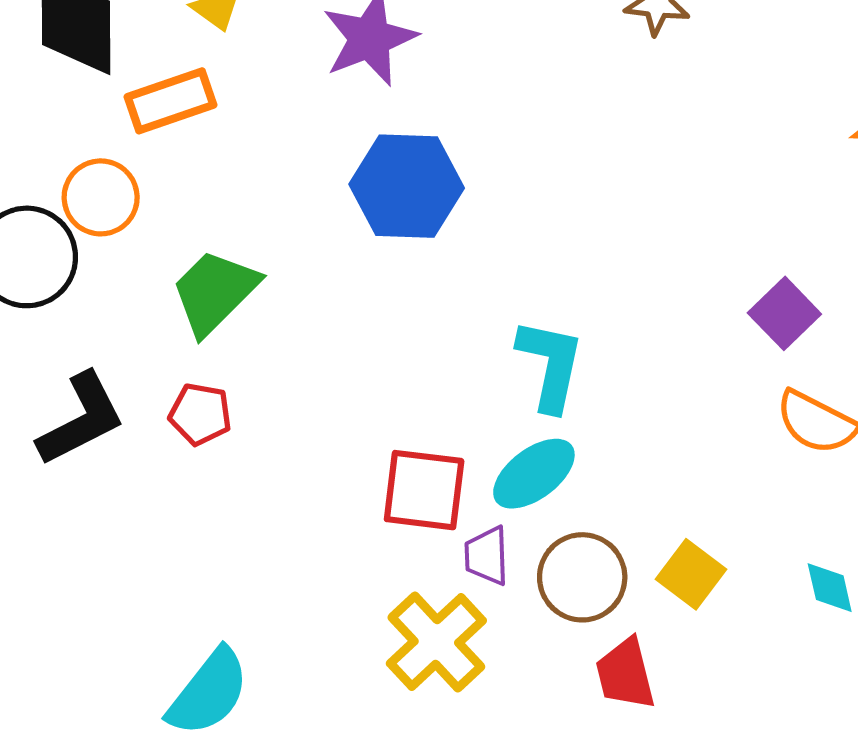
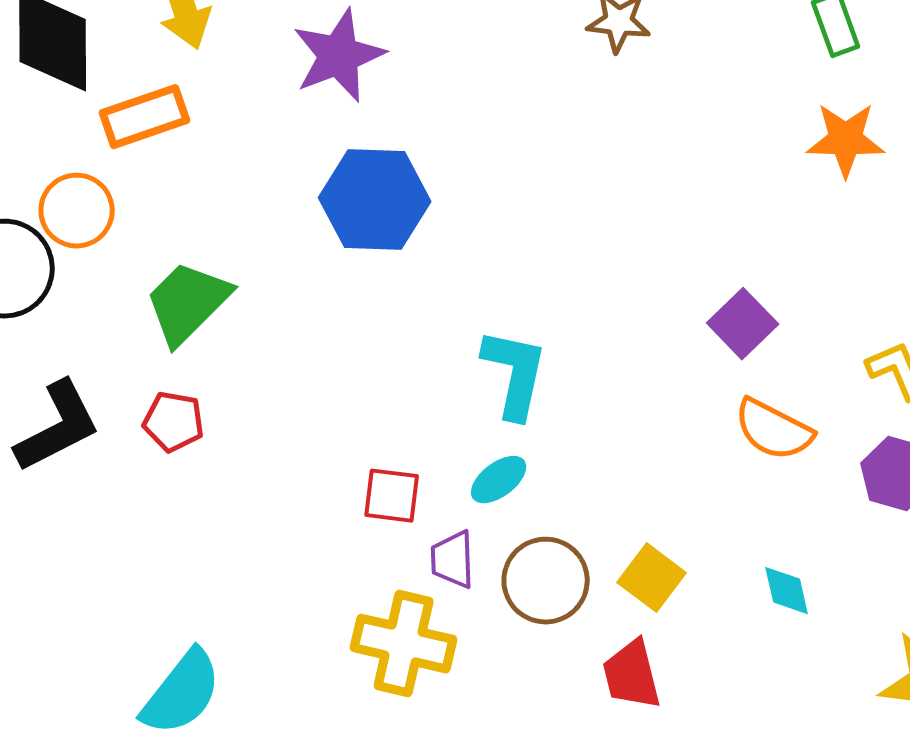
cyan ellipse: (534, 474) -> (499, 480), size x0.7
red square: (424, 490) -> (392, 496), size x0.7
yellow cross: (436, 642) -> (404, 644), turned -34
red trapezoid: (625, 674) -> (632, 675), moved

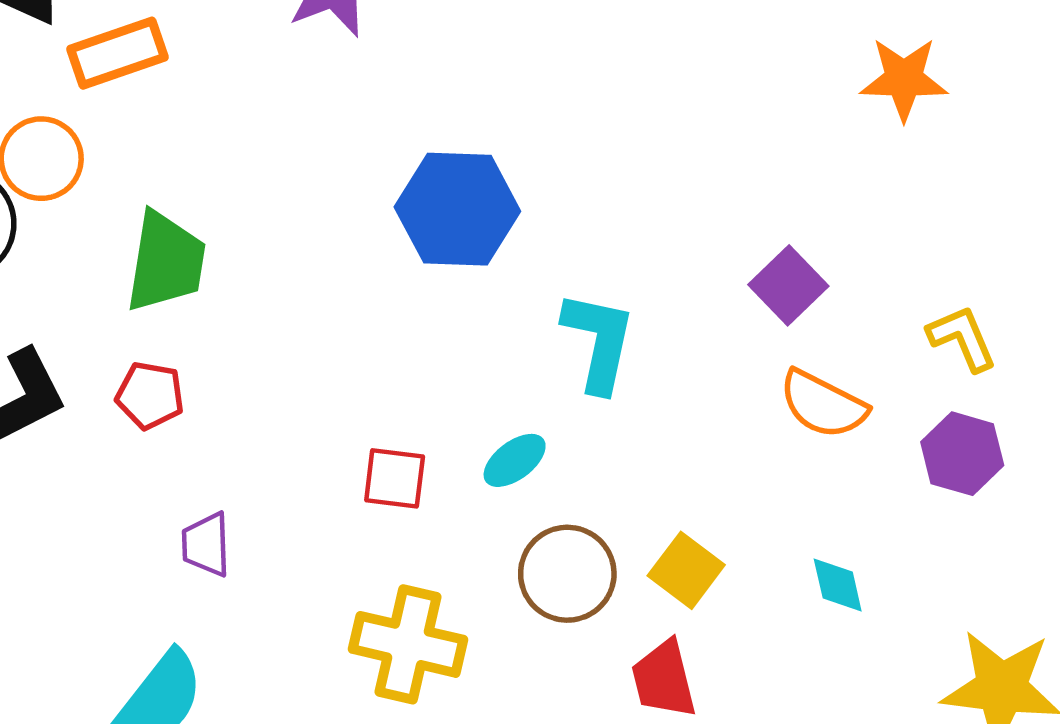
blue hexagon: (375, 200) -> (457, 209), moved
green trapezoid: (188, 303) -> (166, 262), turned 144
cyan L-shape: (515, 374) -> (599, 342), moved
purple trapezoid: (453, 560) -> (206, 545), moved

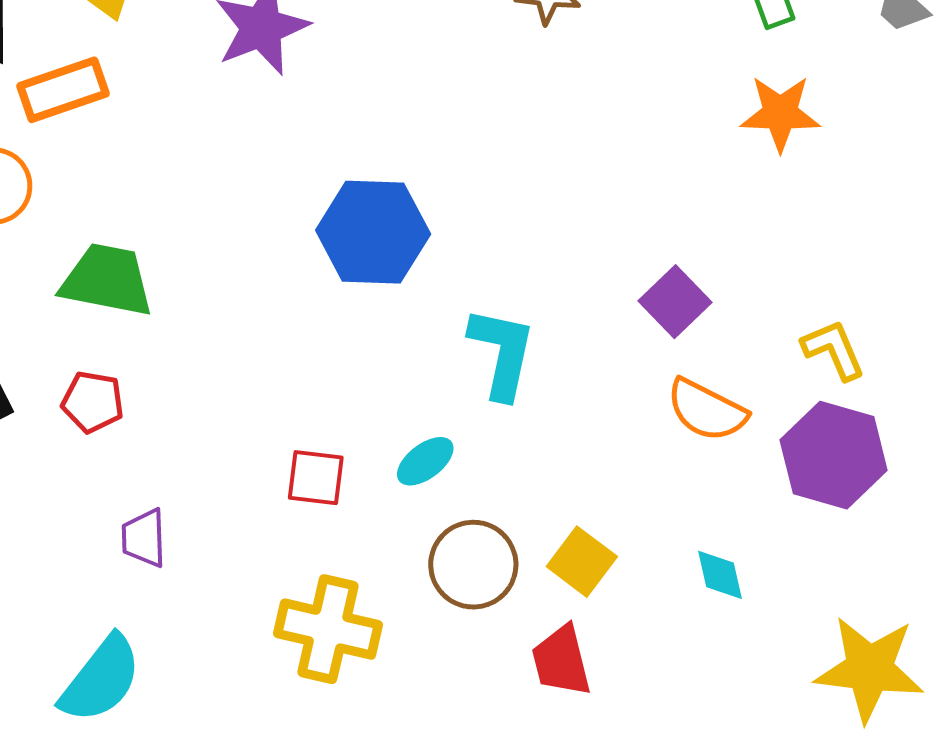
green trapezoid: (166, 262) -> (107, 280), turned -88
purple hexagon: (962, 454) -> (834, 455), size x1.4

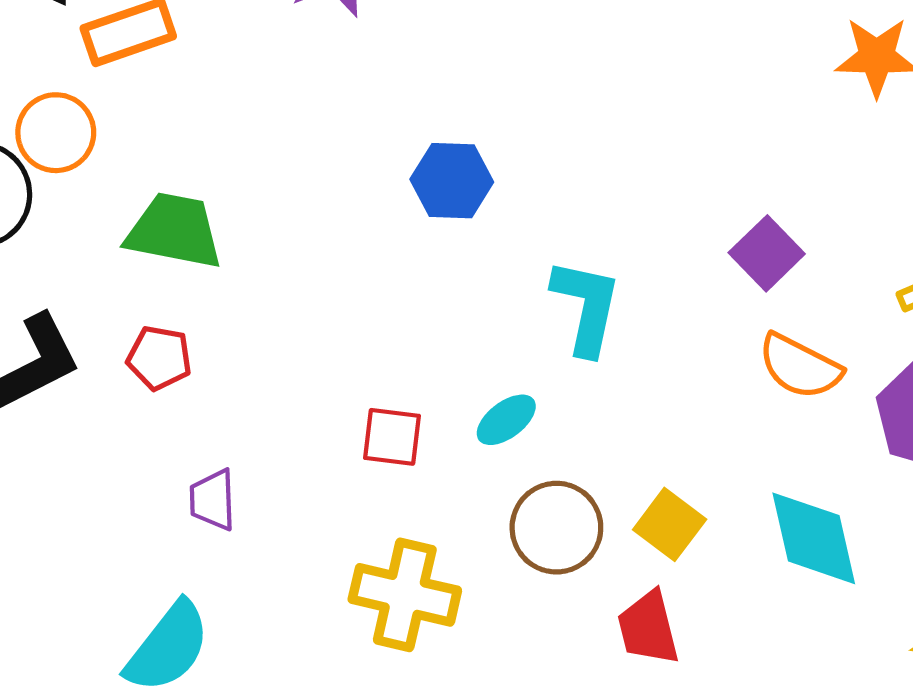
blue hexagon: (373, 232) -> (452, 181), size x0.7
cyan diamond: (720, 575) -> (814, 538), size x1.8

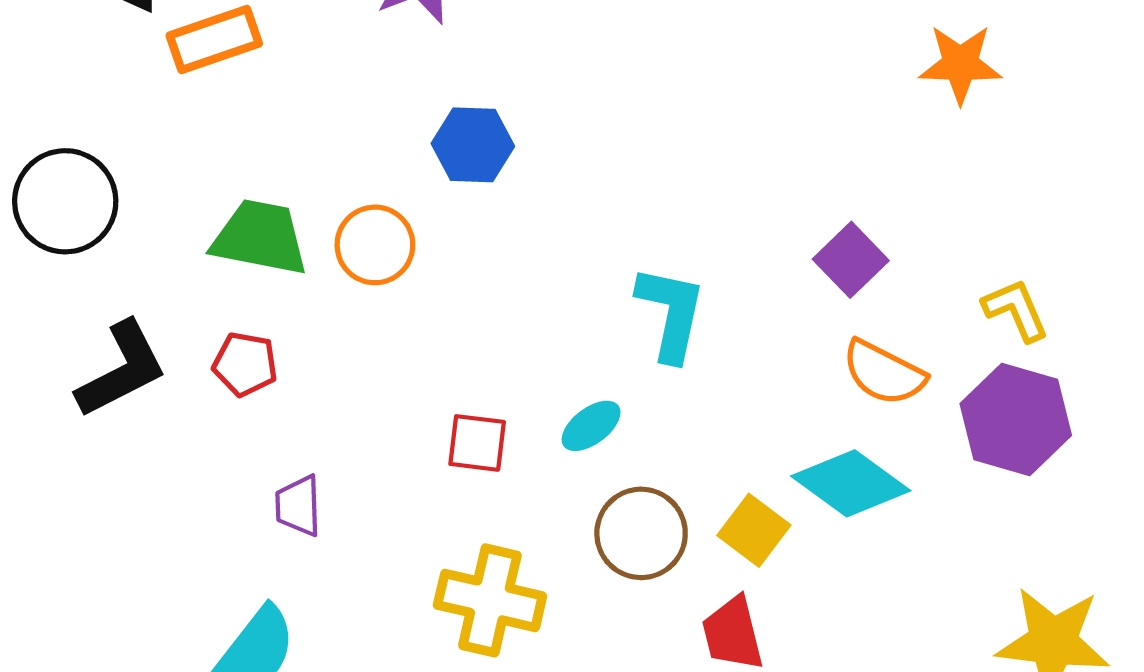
orange circle: (56, 133) -> (375, 245), moved
blue hexagon: (452, 181) -> (473, 145), moved
cyan diamond: (814, 538) -> (851, 483), moved, turned -41

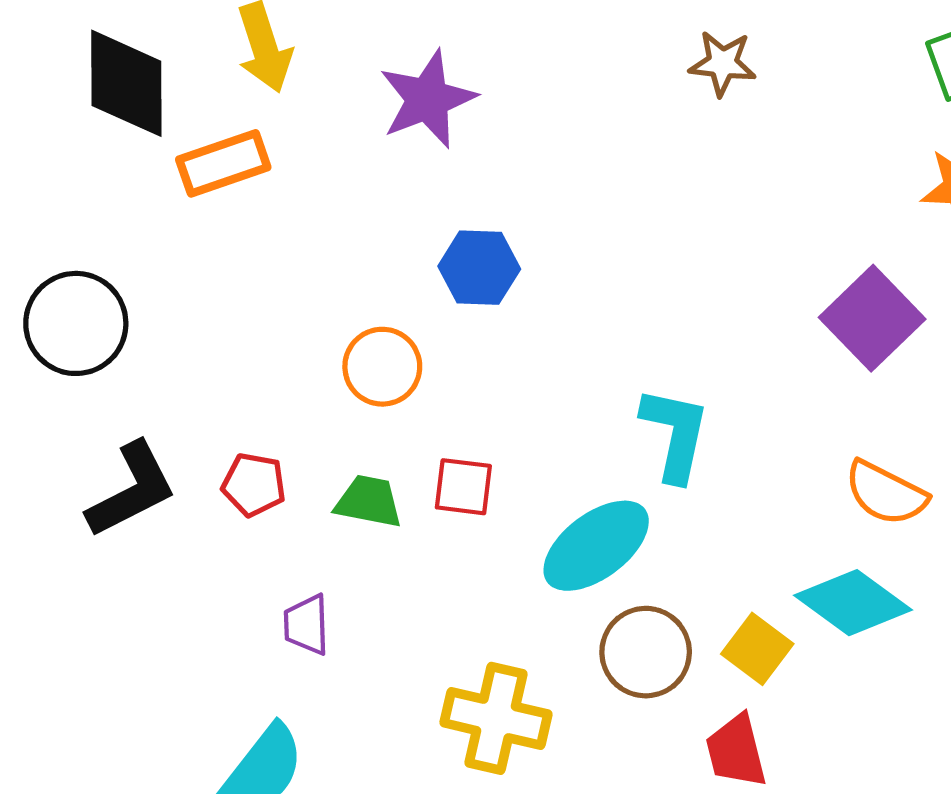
green trapezoid: (260, 237) -> (369, 501), moved, size x0.7
purple square: (851, 260) -> (872, 318), moved, size x1.4
cyan ellipse: (591, 426) -> (596, 546), size x1.8
red square: (477, 443) -> (463, 487), moved

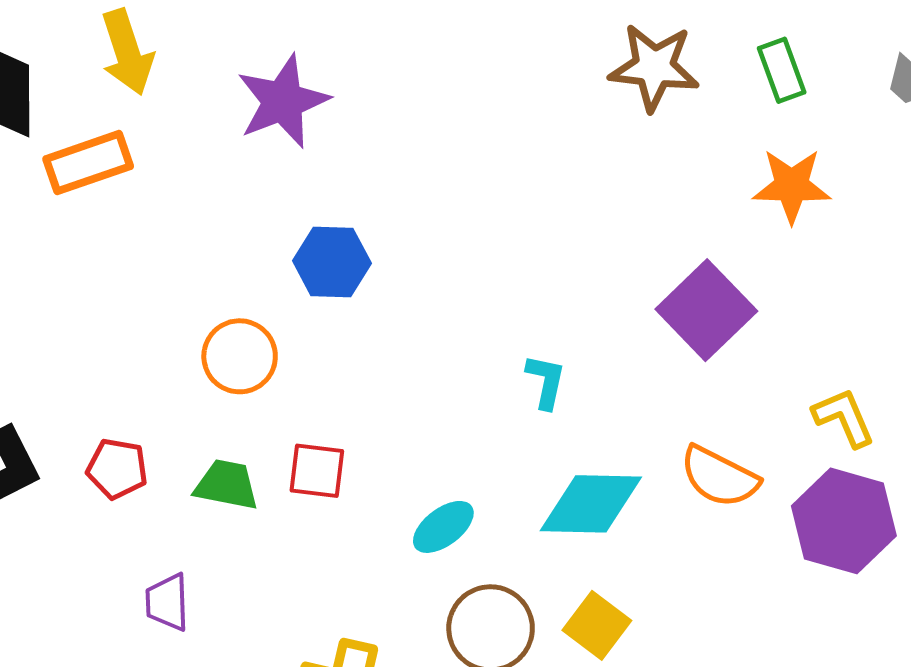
brown star: (722, 63) -> (654, 67), moved, size x1.4
cyan L-shape: (675, 434) -> (546, 381), moved, size x0.6
cyan ellipse: (596, 546) -> (443, 527), size x0.6
cyan diamond: (853, 603) -> (591, 504), moved, turned -35

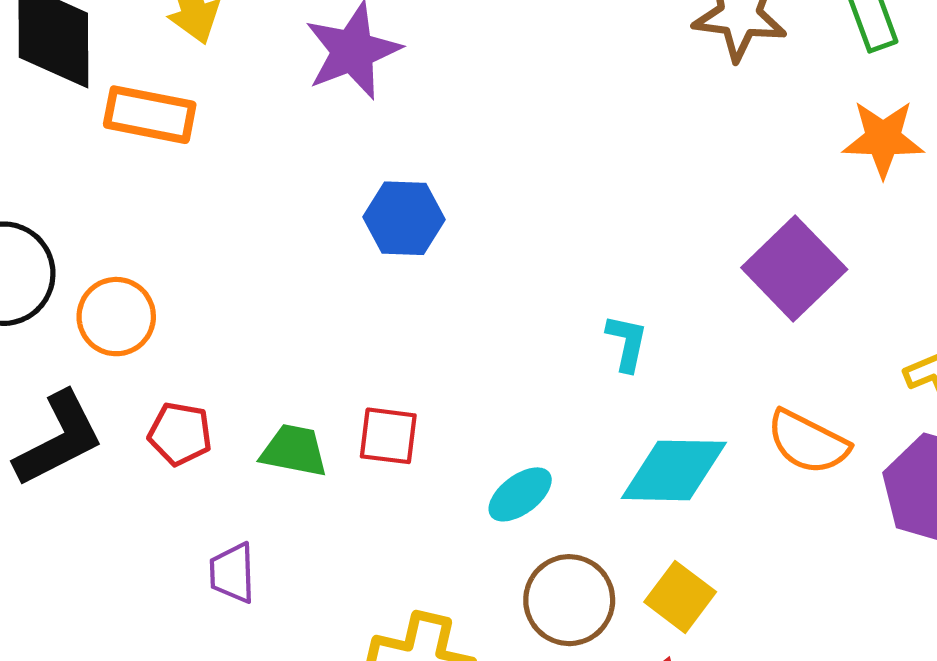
orange rectangle: (88, 163) -> (150, 115), turned 30
orange circle: (240, 356) -> (116, 317), moved

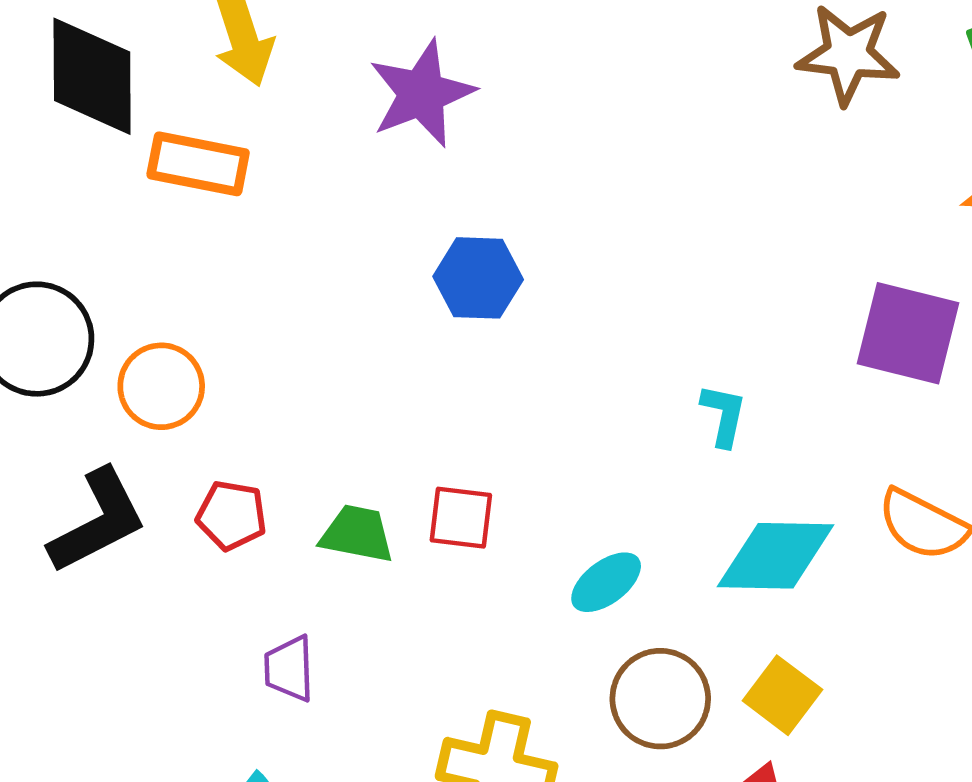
purple square: (794, 268) -> (908, 333), turned -32

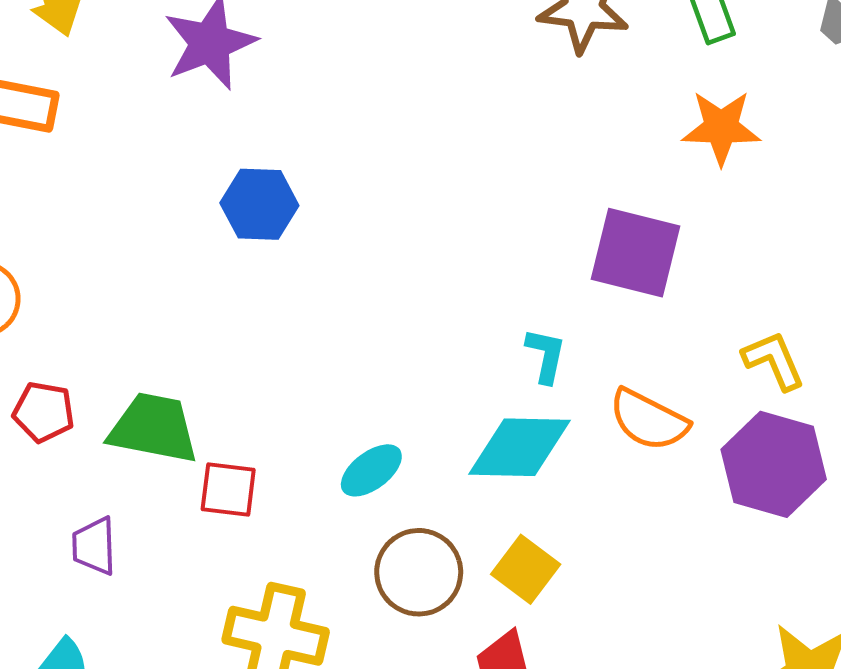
cyan L-shape: (724, 415) -> (546, 355), moved
red square: (461, 518) -> (228, 490), moved
green trapezoid: (357, 534) -> (154, 428), size x1.4

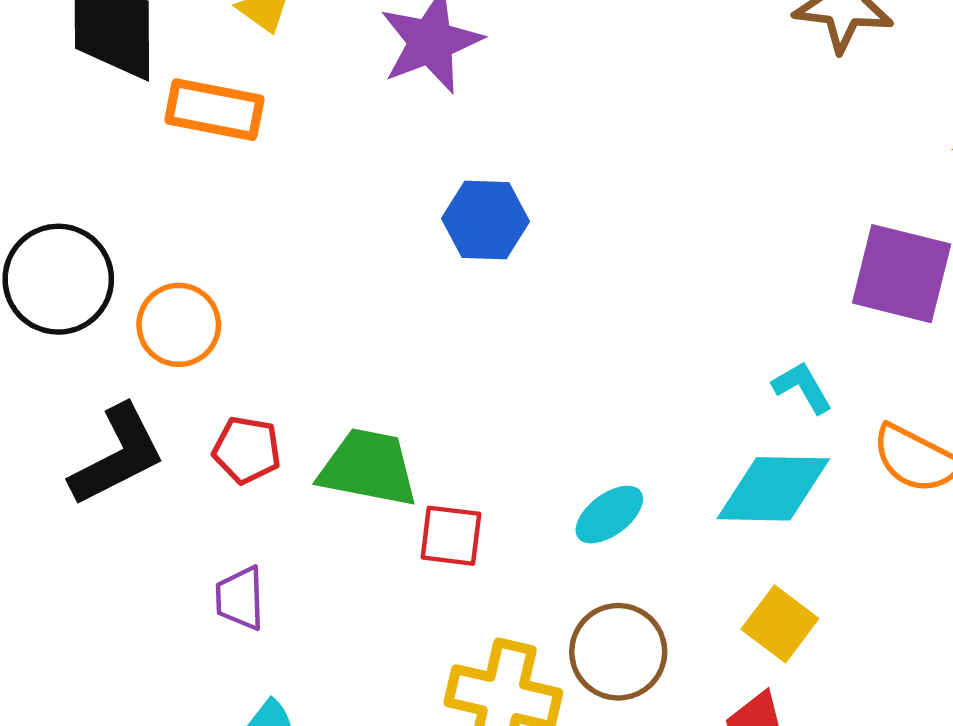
cyan L-shape: (546, 355) -> (802, 387), turned -42
purple trapezoid: (94, 546) -> (240, 598), moved
brown circle: (419, 572) -> (618, 652), moved

